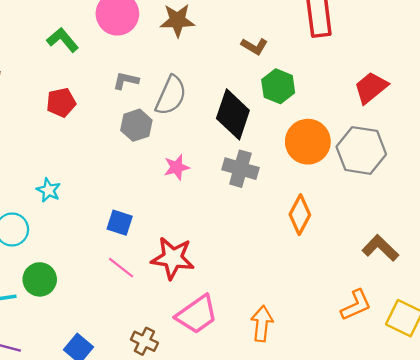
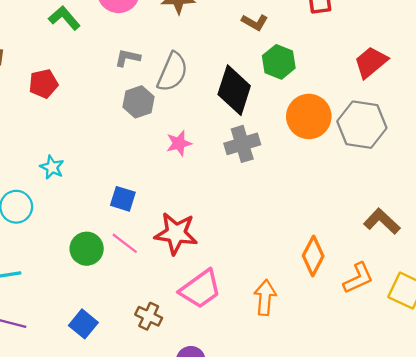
red pentagon: (61, 103) -> (43, 84), moved
gray cross: (240, 169) -> (242, 144), turned -32
orange diamond: (300, 215) -> (313, 256), moved
green circle: (40, 279) -> (87, 249), moved

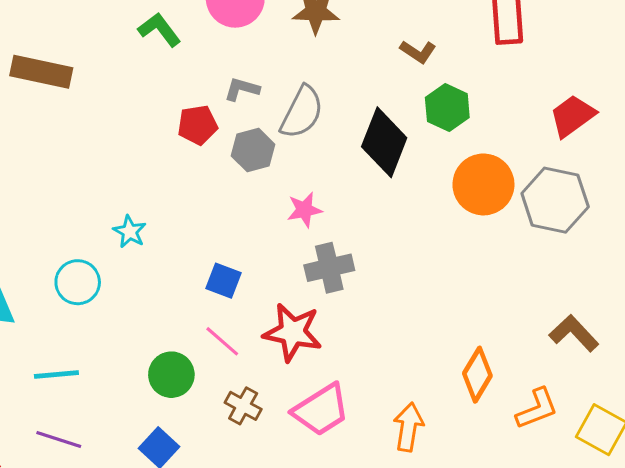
red pentagon: (43, 84) -> (198, 125), moved
gray cross: (242, 144) -> (329, 268), moved
green circle: (87, 249) -> (171, 375), moved
brown cross: (149, 316) -> (243, 406), moved

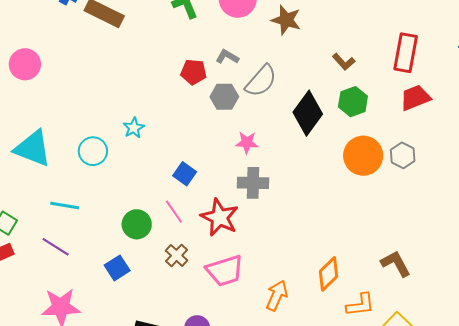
red trapezoid: (572, 116) -> (415, 98), moved
gray hexagon: (555, 200) -> (403, 155), moved, size x0.6

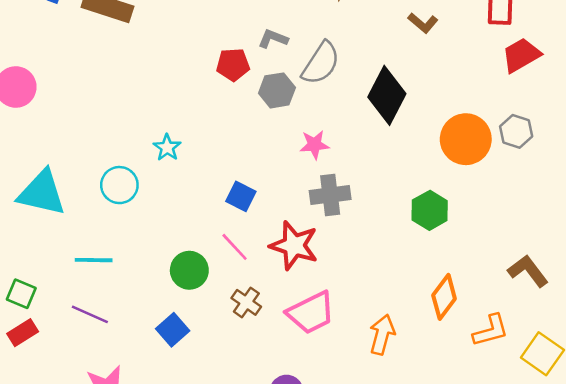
green hexagon: (353, 102) -> (430, 210), moved

